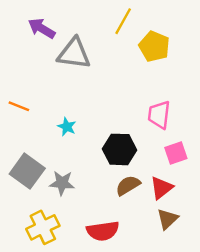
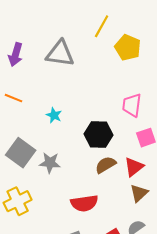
purple arrow: (42, 28) -> (16, 55), moved, turned -105
yellow cross: (43, 227) -> (18, 201), moved

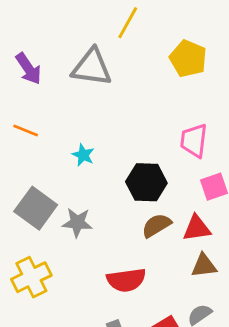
yellow line: (102, 26) -> (128, 23), moved
purple arrow: (16, 55) -> (28, 69), turned -50
red triangle: (134, 167) -> (197, 228), turned 30
brown triangle: (139, 193) -> (204, 266), turned 36

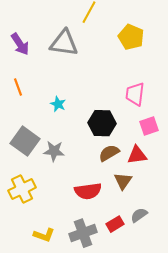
orange line: (26, 131) -> (18, 87), turned 48
brown triangle: (204, 266) -> (123, 181), moved, turned -48

